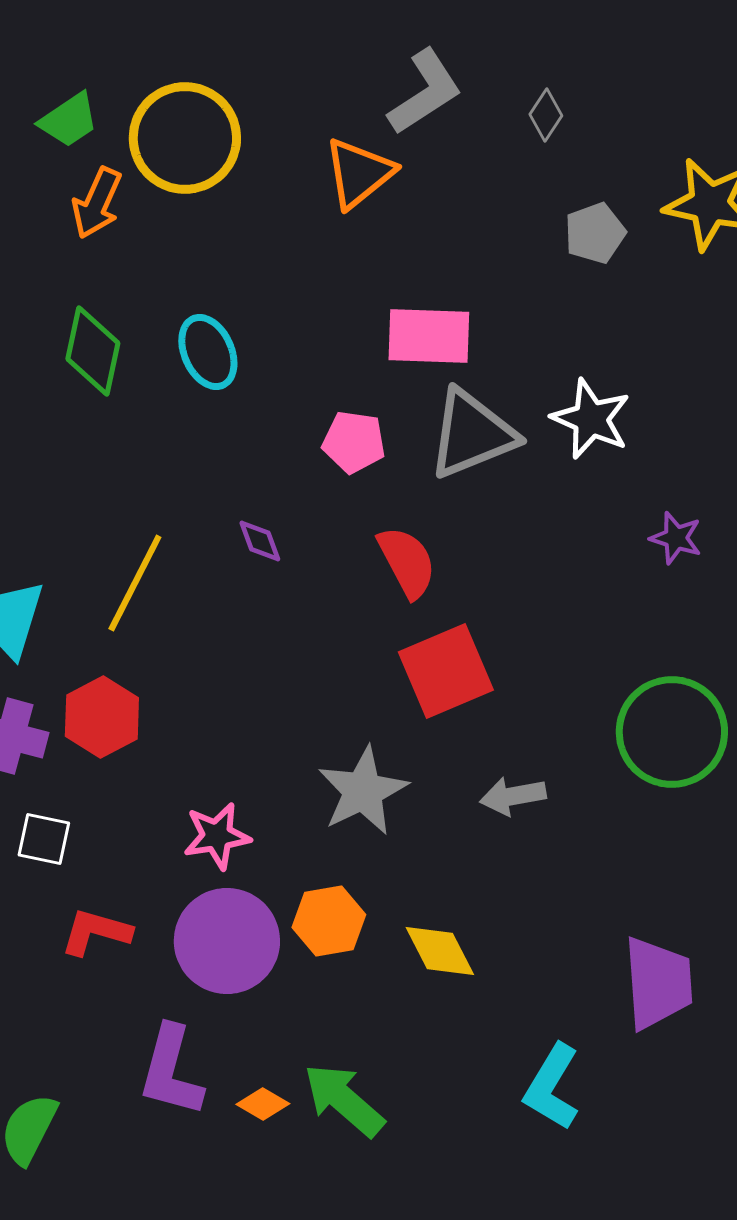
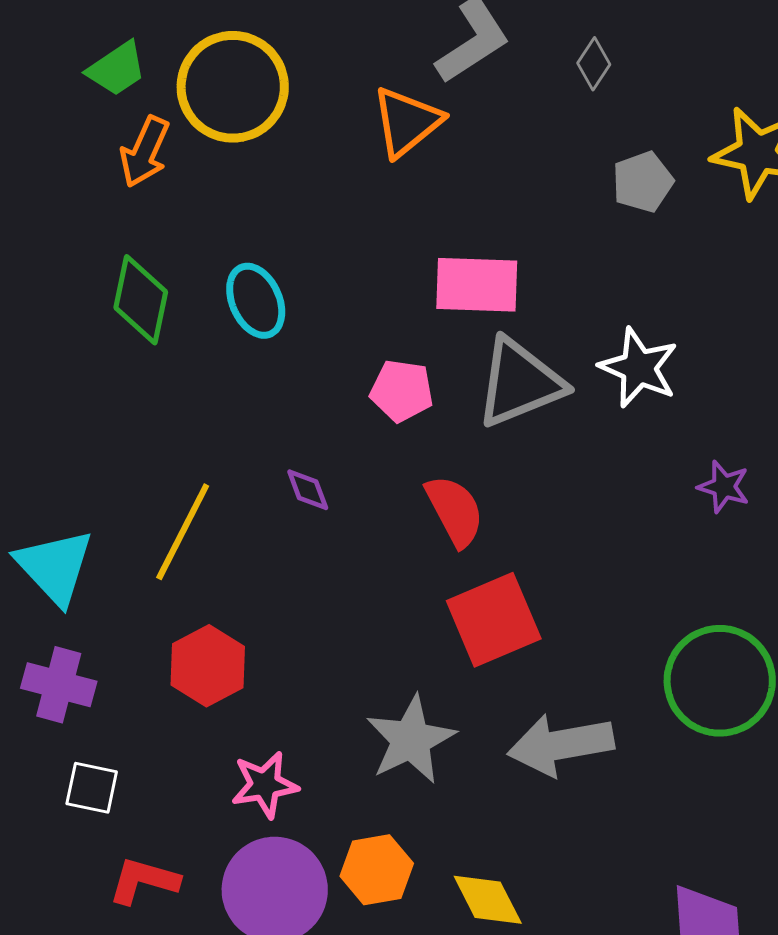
red hexagon: (102, 717) -> (208, 666), moved
gray arrow: (513, 796) -> (561, 745), size x1.6

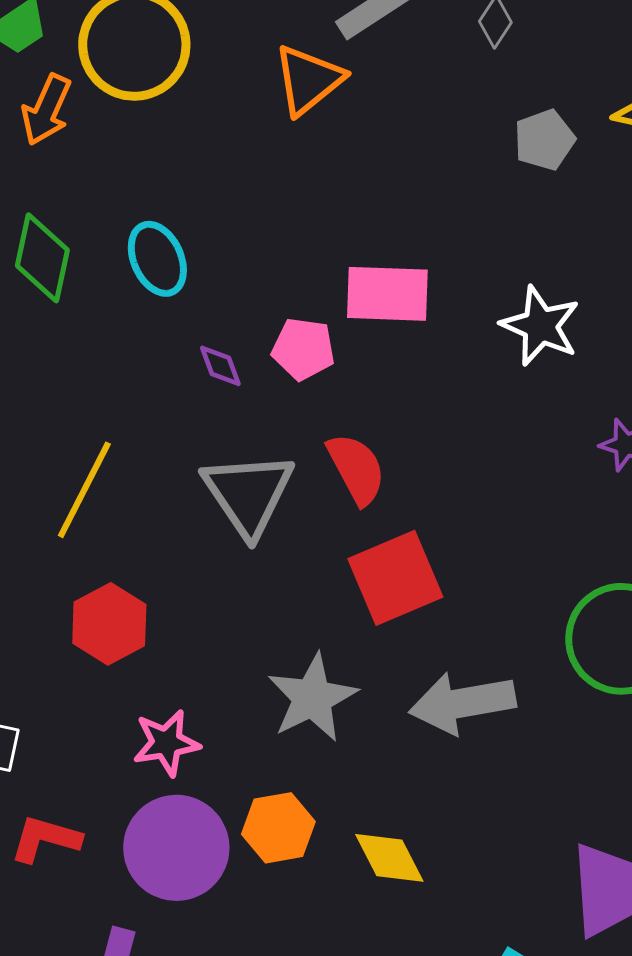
pink rectangle: (477, 285) -> (387, 294), moved
gray triangle: (520, 383) -> (248, 494), moved, turned -42
purple diamond: (308, 490) -> (220, 366), moved

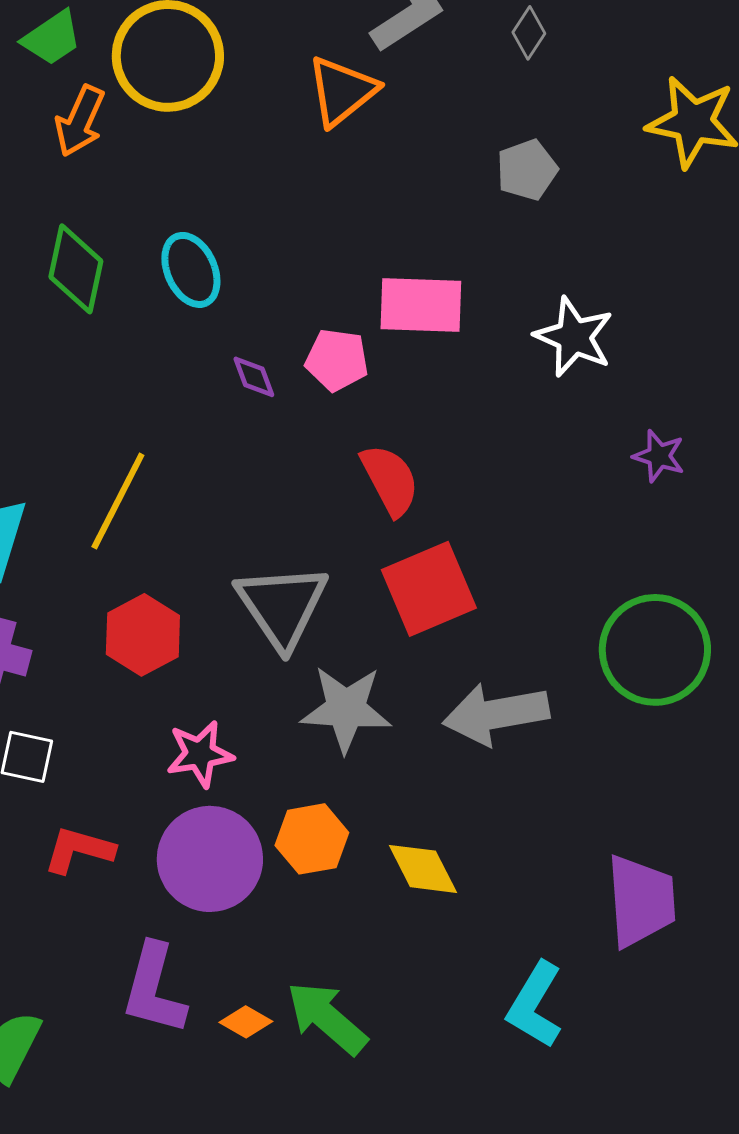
gray pentagon: (544, 140) -> (527, 170), moved
gray triangle: (248, 494) -> (282, 606), moved
gray star: (312, 698) -> (346, 709), turned 30

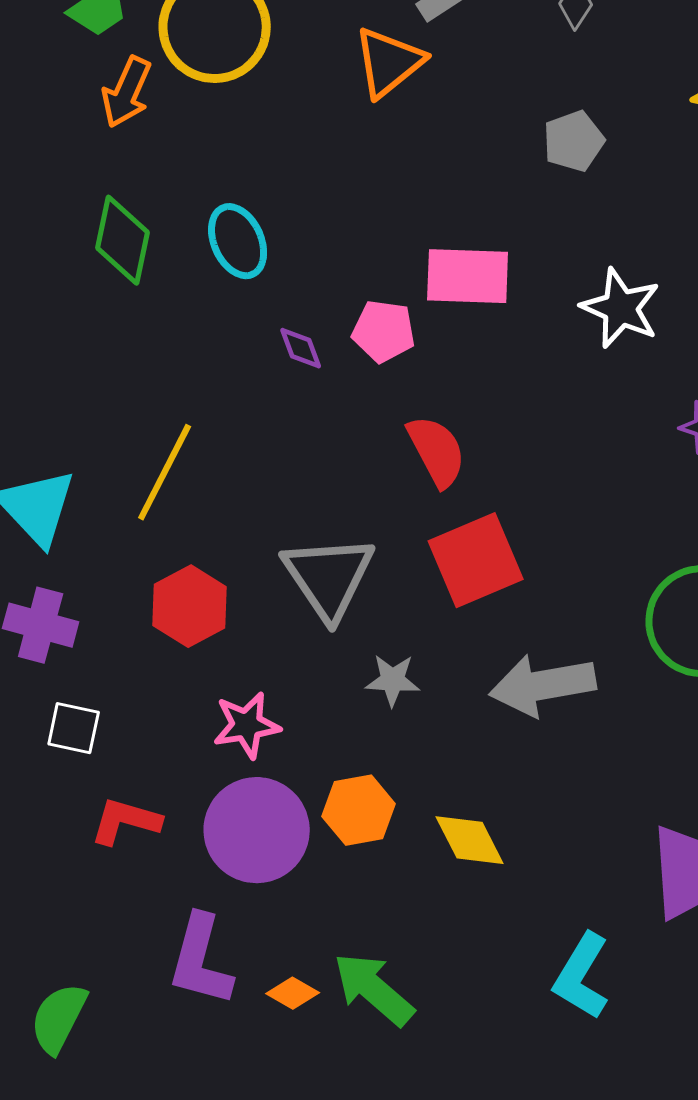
gray star: (346, 709) -> (393, 680), size x0.6

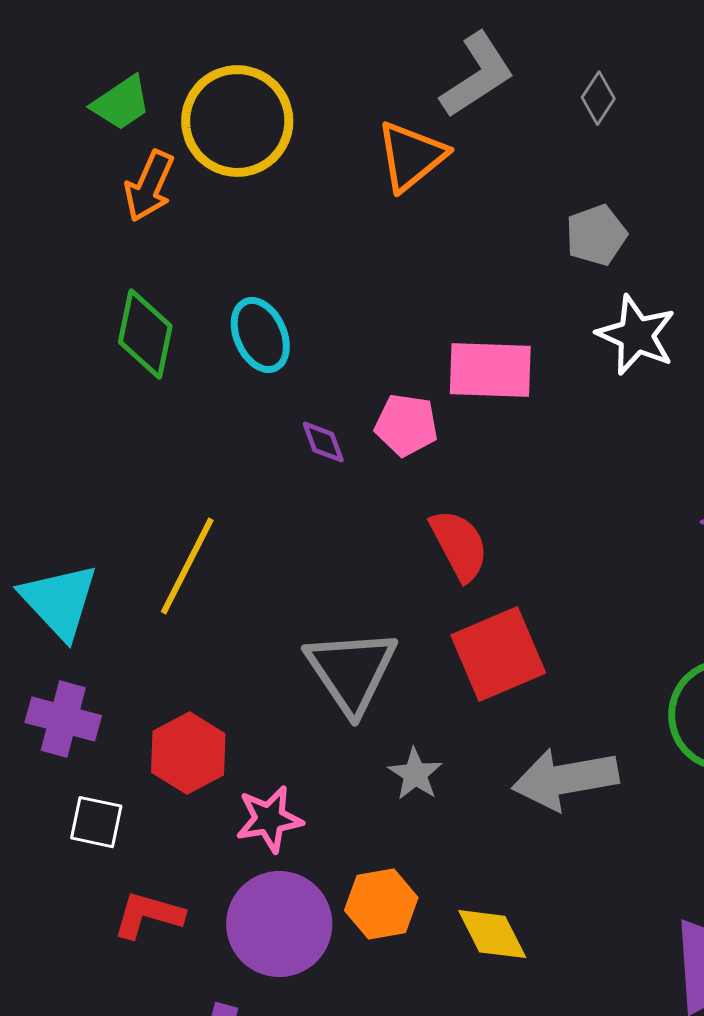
white star: (621, 308) -> (636, 335), moved
red hexagon: (190, 606) -> (188, 753), moved
gray star: (393, 680) -> (415, 774), turned 30

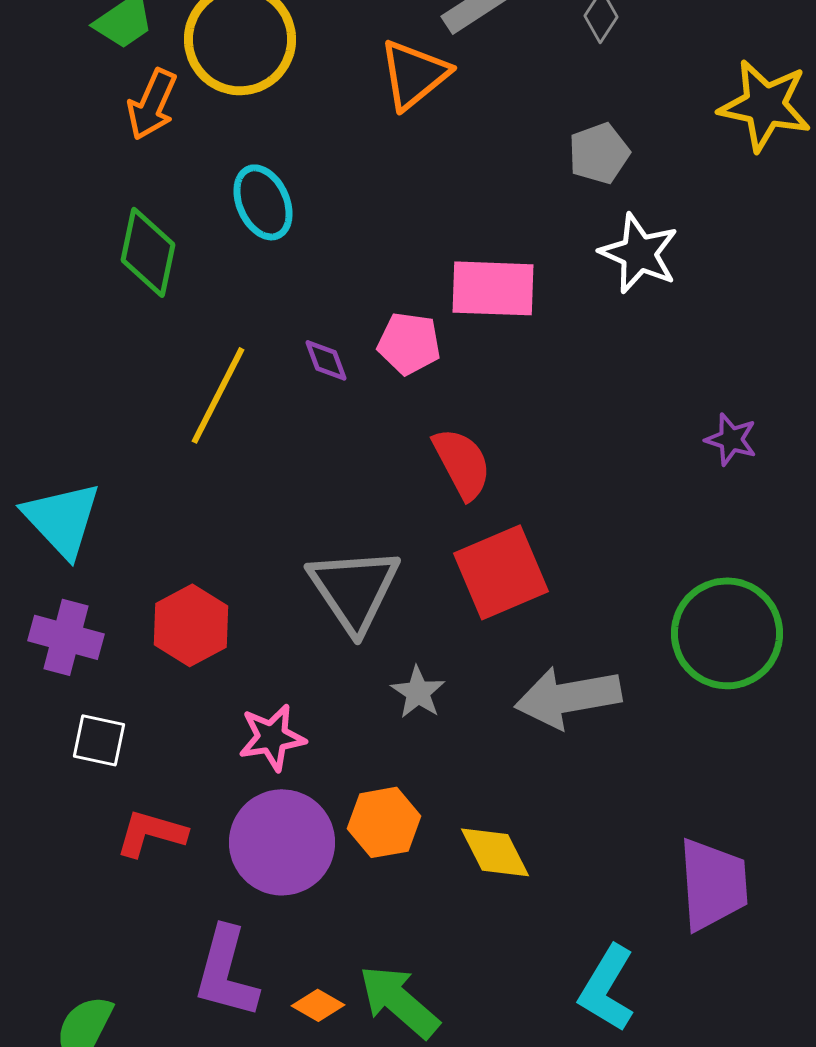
cyan ellipse: (260, 335) -> (263, 202), moved
yellow line: (187, 566) -> (218, 395), moved
red hexagon: (188, 753) -> (191, 625), moved

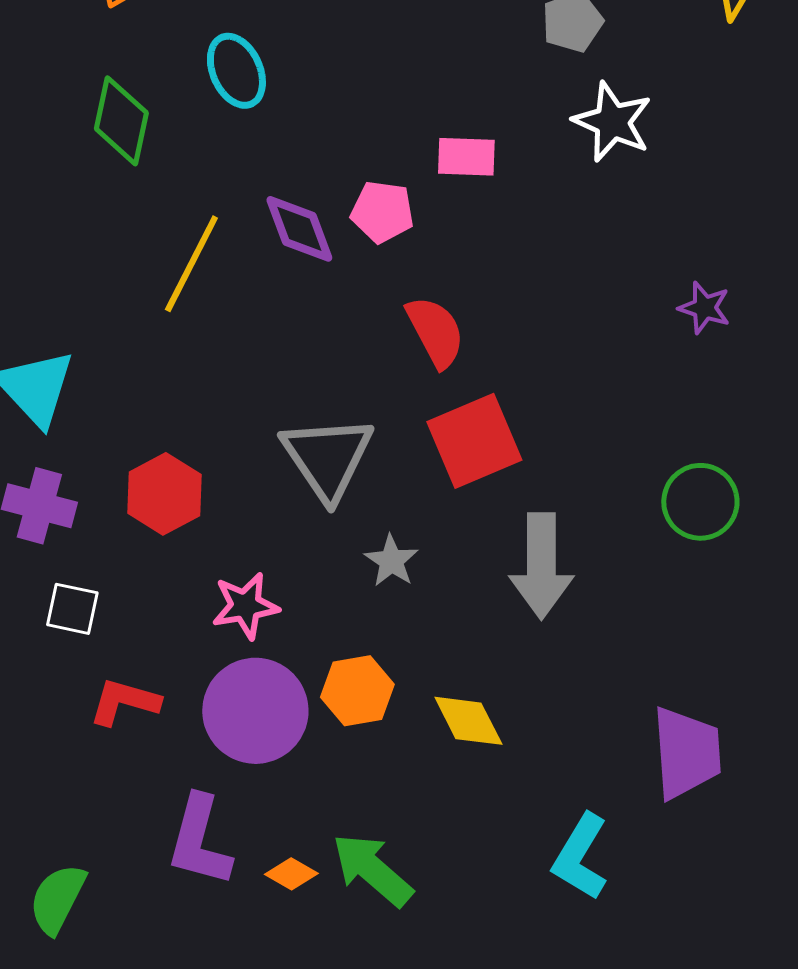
pink rectangle: (493, 288) -> (466, 157), size x0.7
purple diamond: (326, 360) -> (299, 229), size x1.6
green circle: (727, 633) -> (700, 502), size x0.7
gray arrow: (568, 697) -> (541, 566), turned -80

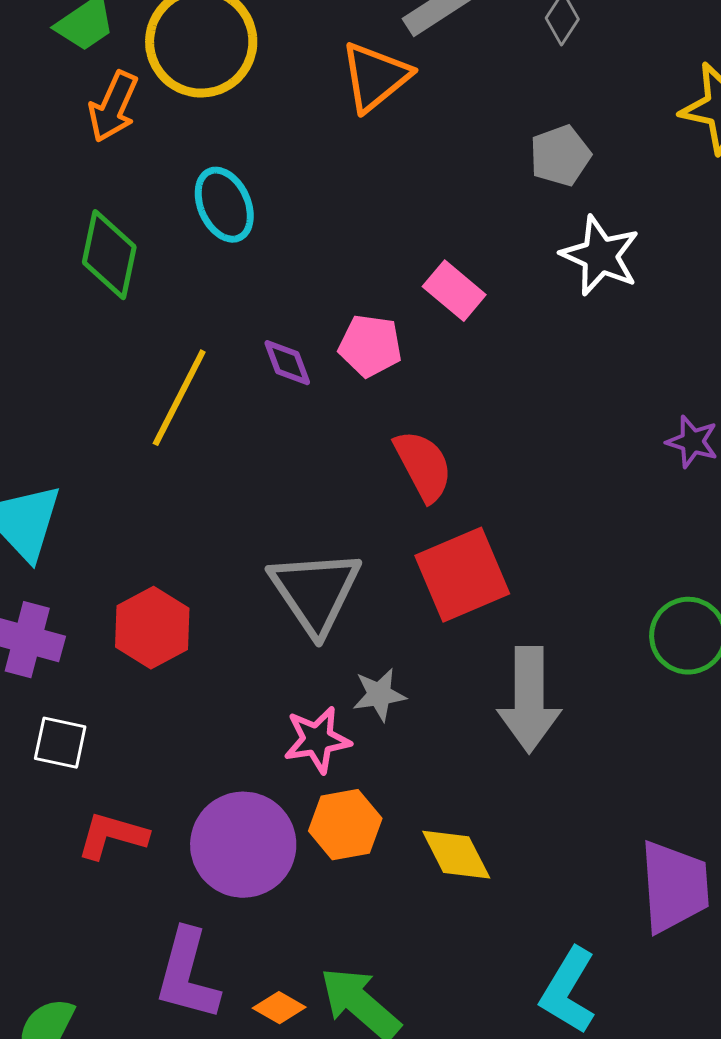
pink rectangle: (466, 157) -> (454, 291), turned 38
purple diamond: (299, 229) -> (287, 363), size x0.7
gray star: (391, 561) -> (379, 695), turned 30
pink star: (245, 606) -> (317, 740), moved

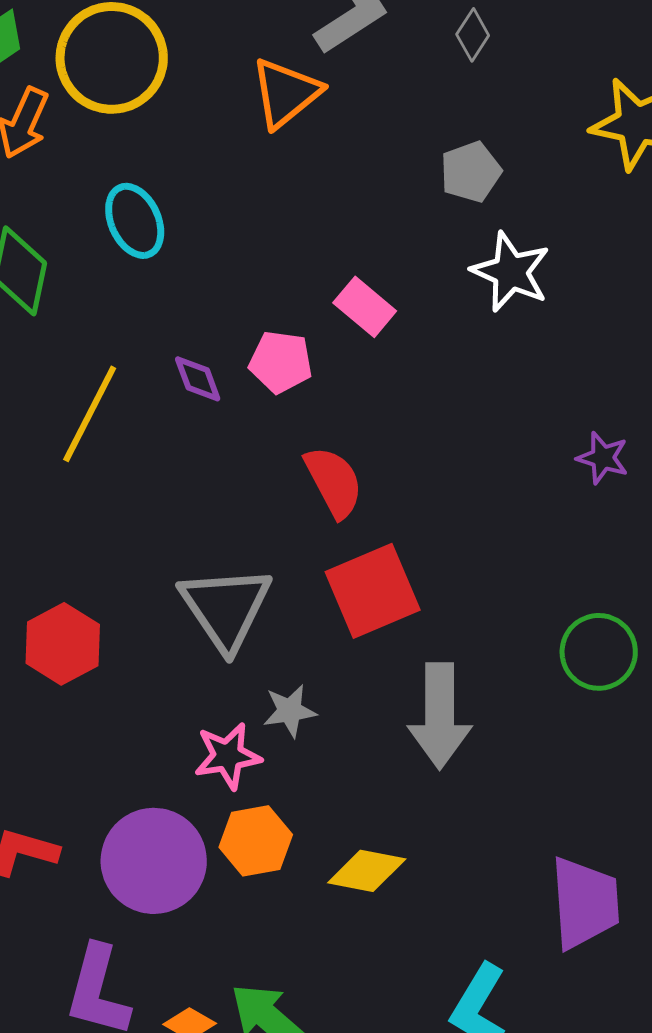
yellow diamond: (456, 855) -> (367, 871), turned -52

